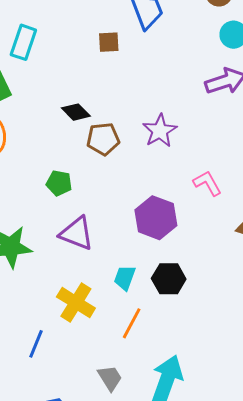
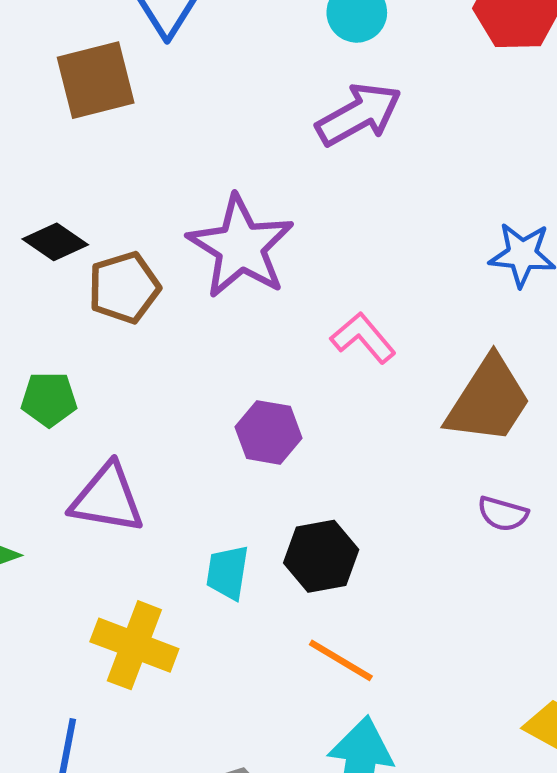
brown square: (109, 42) -> (96, 80), size x1.6
purple star: (160, 131) -> (241, 247), size x1.4
purple hexagon: (156, 218) -> (268, 432), size x0.7
orange line: (132, 323) -> (341, 660), moved, turned -76

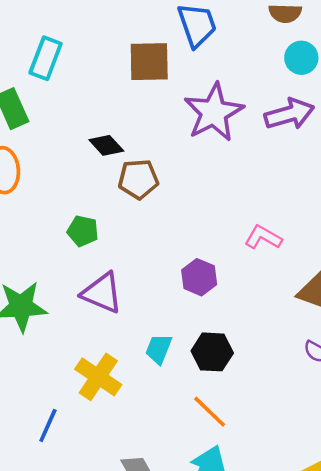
purple star: (241, 247) -> (214, 112), moved
pink L-shape: (363, 338) -> (263, 237), turned -33

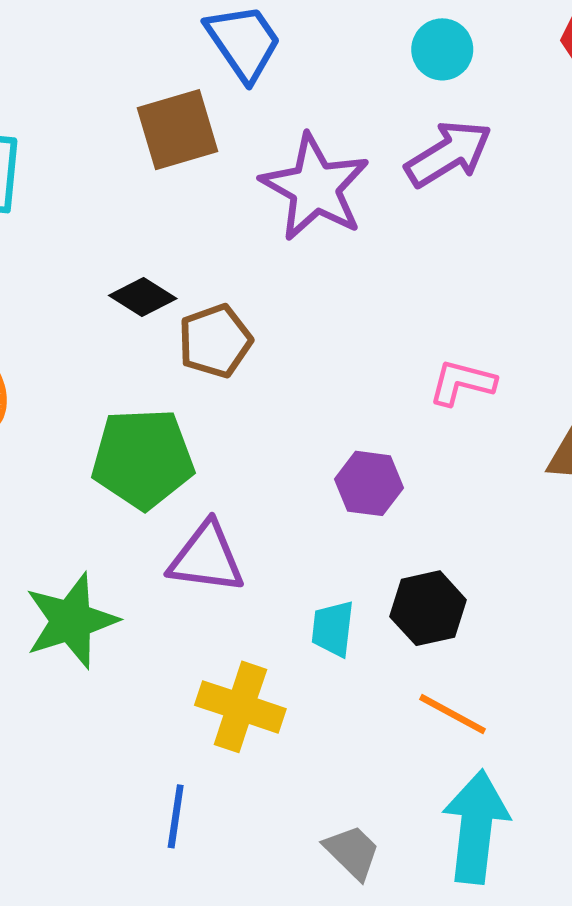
green pentagon: (83, 231) -> (143, 459), size x1.8

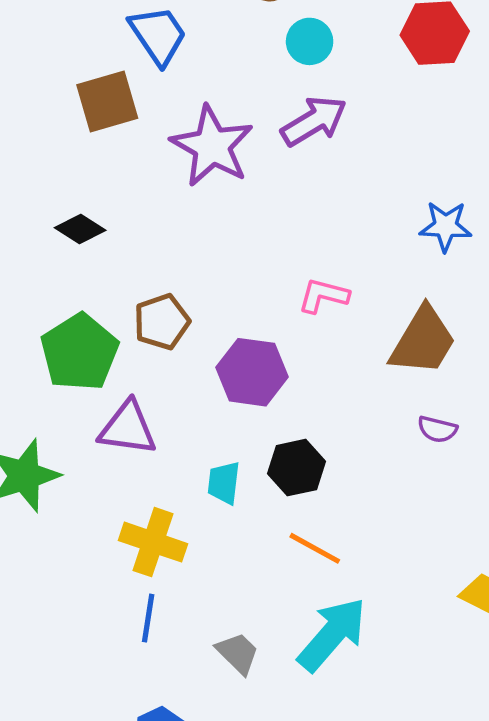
brown pentagon: (215, 341) -> (162, 322), moved
green pentagon: (143, 459) -> (80, 352), turned -30
purple hexagon: (369, 483) -> (252, 372), size x1.4
blue line: (176, 816) -> (148, 618), moved
cyan arrow: (476, 827) -> (332, 634), turned 34

